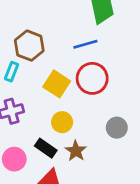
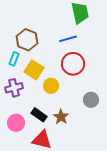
yellow square: (57, 84) -> (34, 70), moved
yellow circle: (62, 122) -> (51, 86), moved

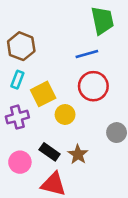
brown hexagon: (27, 40) -> (21, 46), moved
yellow square: (34, 70) -> (43, 94), turned 30

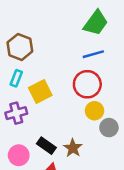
green trapezoid: (102, 20) -> (96, 23), turned 48
blue line: (87, 54) -> (93, 54), moved
yellow circle: (65, 114) -> (94, 111), moved

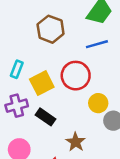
brown hexagon: (20, 47) -> (51, 29), moved
red circle: (87, 84) -> (76, 76), moved
black rectangle: (46, 146) -> (46, 117), moved

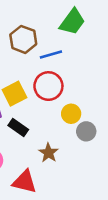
blue line: (97, 44) -> (51, 55), moved

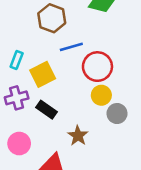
blue line: (51, 55) -> (71, 47), moved
red circle: (48, 86) -> (97, 67), moved

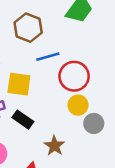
yellow square: (43, 74) -> (19, 84), turned 35

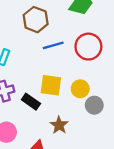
red circle: (74, 76) -> (88, 47), moved
yellow square: (19, 84) -> (51, 85), moved

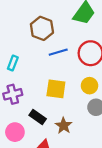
yellow circle: (80, 89) -> (89, 86), moved
black rectangle: (31, 102) -> (38, 117), moved

